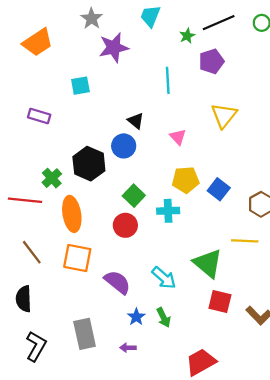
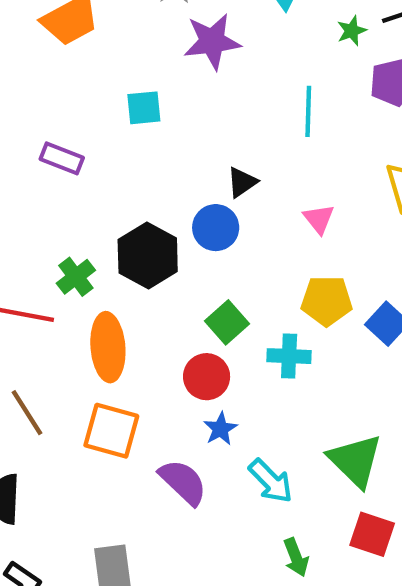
black triangle: (136, 121) -> (242, 182), turned 42
blue star: (136, 317) -> (220, 429), moved
green arrow: (164, 317) -> (296, 557), moved

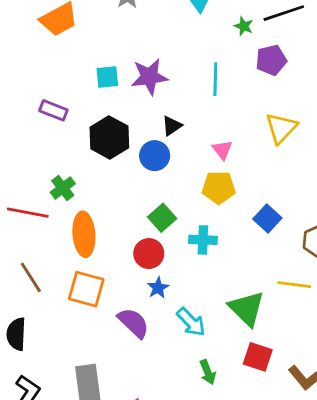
green star: (352, 31) -> (244, 26), turned -30
purple star: (212, 41) -> (149, 77), moved
black hexagon: (148, 256) -> (109, 137), moved
yellow pentagon: (327, 301) -> (219, 188), moved

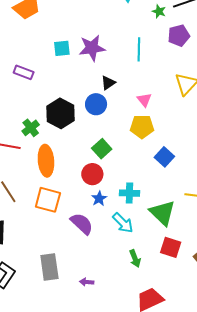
black hexagon: (109, 137) -> (60, 113), moved
blue square: (267, 218) -> (164, 157), moved
cyan cross: (203, 240) -> (129, 193), moved

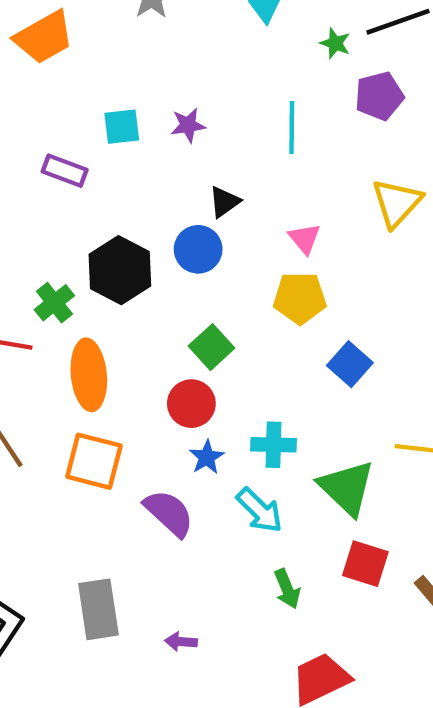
purple star: (92, 48) -> (188, 125), size x0.6
purple rectangle: (24, 72) -> (65, 171), moved

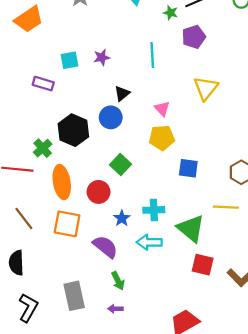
blue square: (350, 364) -> (188, 168), turned -30
red circle: (191, 404) -> (99, 192), moved
cyan arrow: (260, 510) -> (149, 242), turned 140
green arrow: (287, 589) -> (118, 281), moved

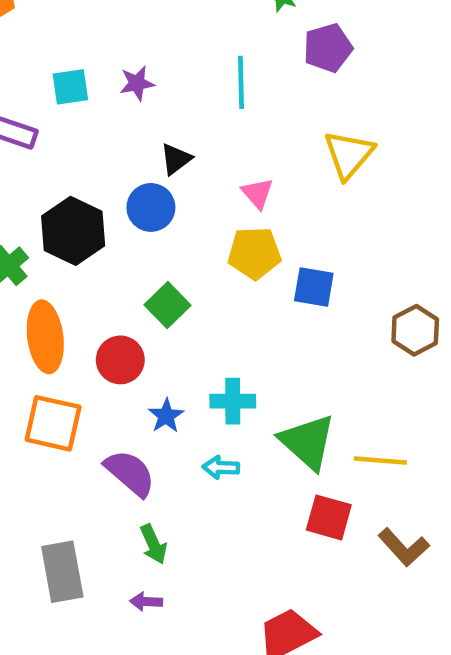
blue square: (188, 168) -> (314, 287), moved
yellow line: (226, 207) -> (380, 461), moved
cyan arrow: (149, 242) -> (221, 467), size x0.7

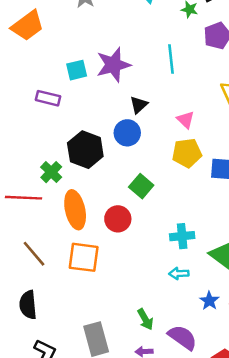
purple star: (137, 83) -> (113, 65), size x1.8
blue star: (166, 416) -> (209, 301), moved
purple semicircle: (130, 473) -> (183, 337), moved

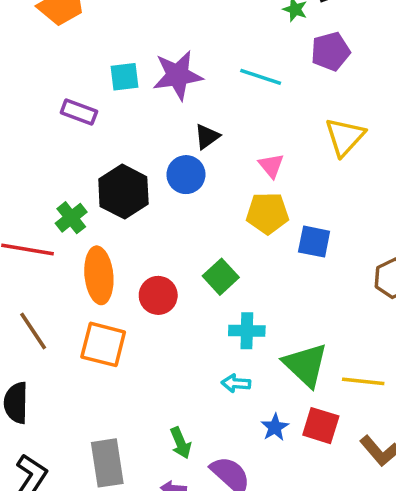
cyan line: (171, 59) -> (261, 77), turned -72
green square: (141, 186) -> (221, 277), moved

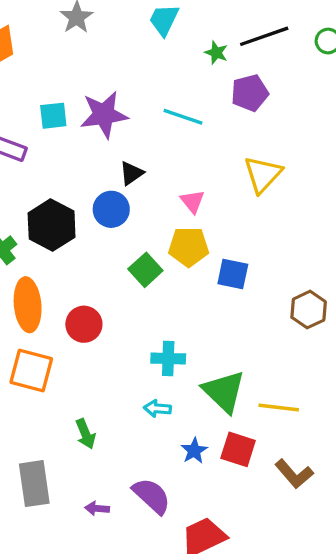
green square: (221, 277) -> (145, 270), moved
green arrow: (181, 443) -> (85, 434), moved

